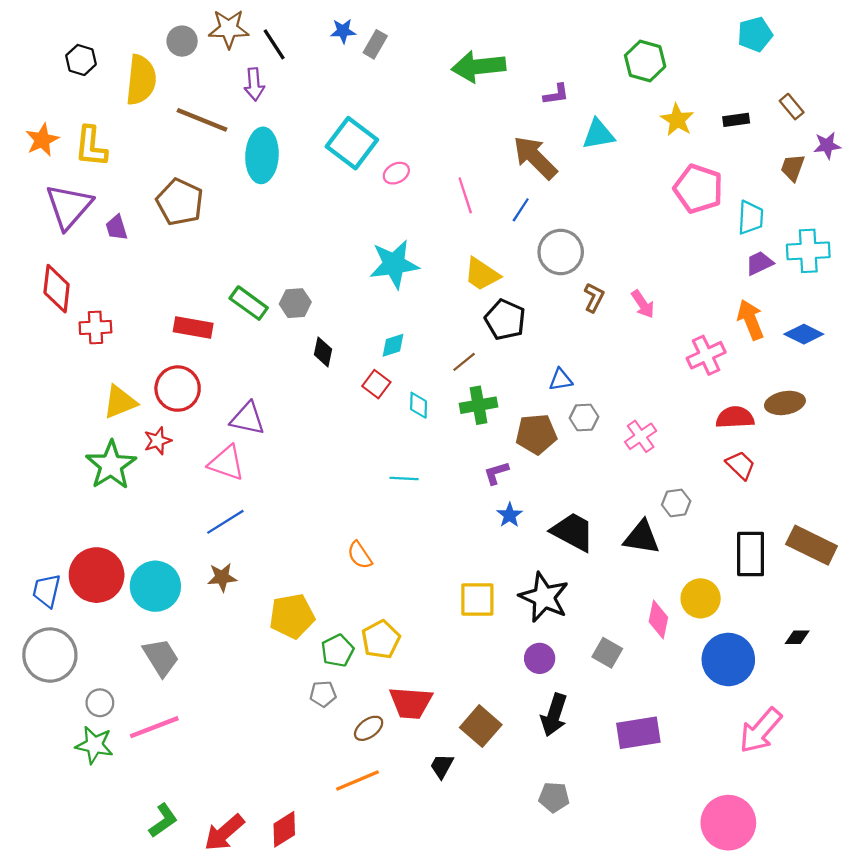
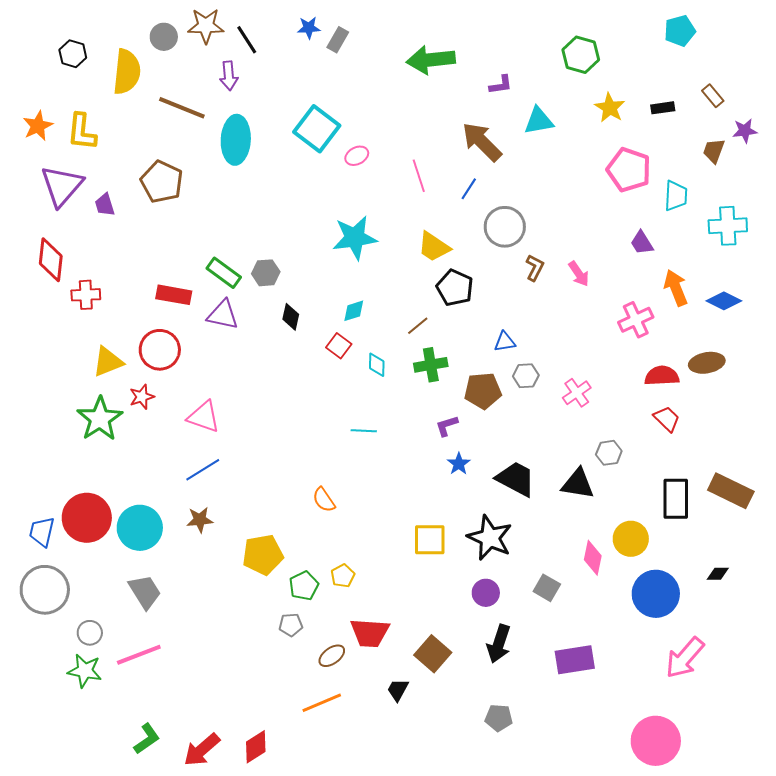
purple trapezoid: (759, 263) -> (642, 243), moved, turned -96
purple triangle: (248, 419) -> (223, 315), moved
yellow pentagon: (381, 639) -> (343, 576), size x0.7

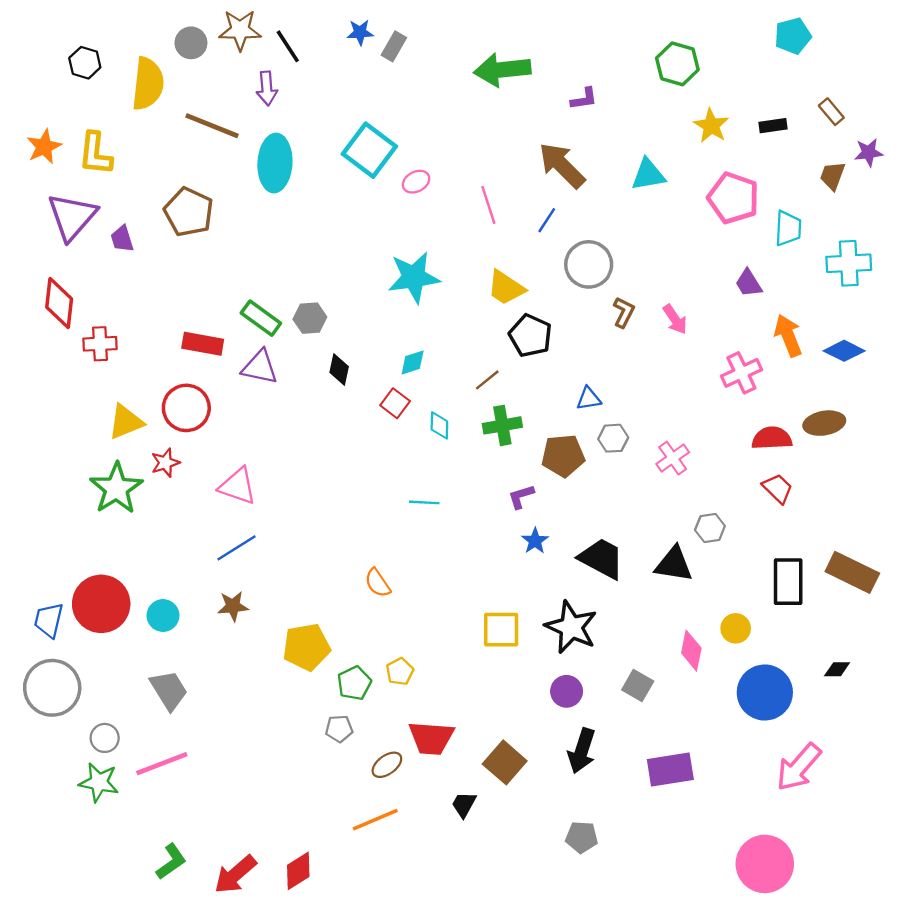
cyan triangle: (539, 121) -> (648, 175), moved
cyan circle: (140, 528) -> (163, 616), size x0.6
yellow circle: (631, 539) -> (736, 628), size x0.7

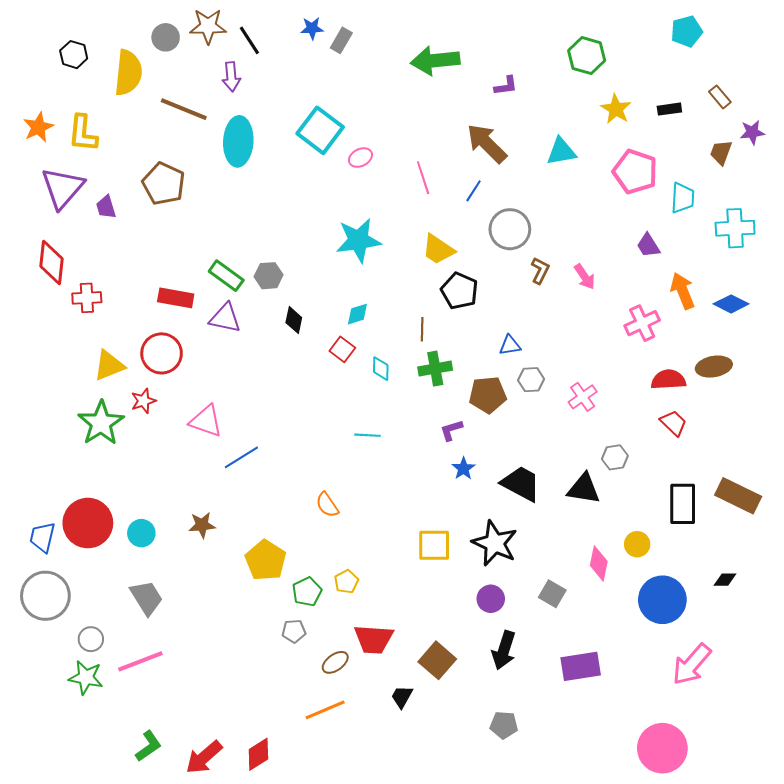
brown line: (487, 380) -> (422, 329), turned -50
blue line: (236, 548) -> (241, 457), moved
yellow pentagon: (306, 647) -> (266, 560), turned -30

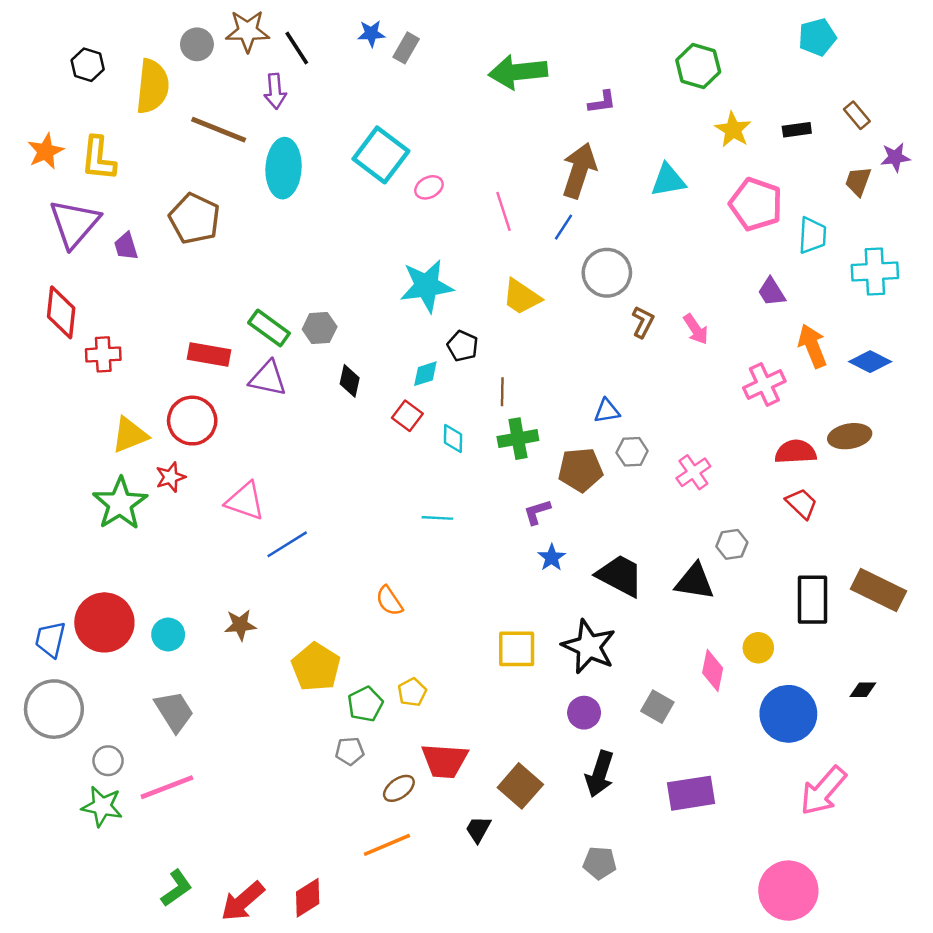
brown arrow: (487, 143) -> (579, 171), turned 63
black pentagon: (459, 291) -> (463, 346), moved, size x0.7

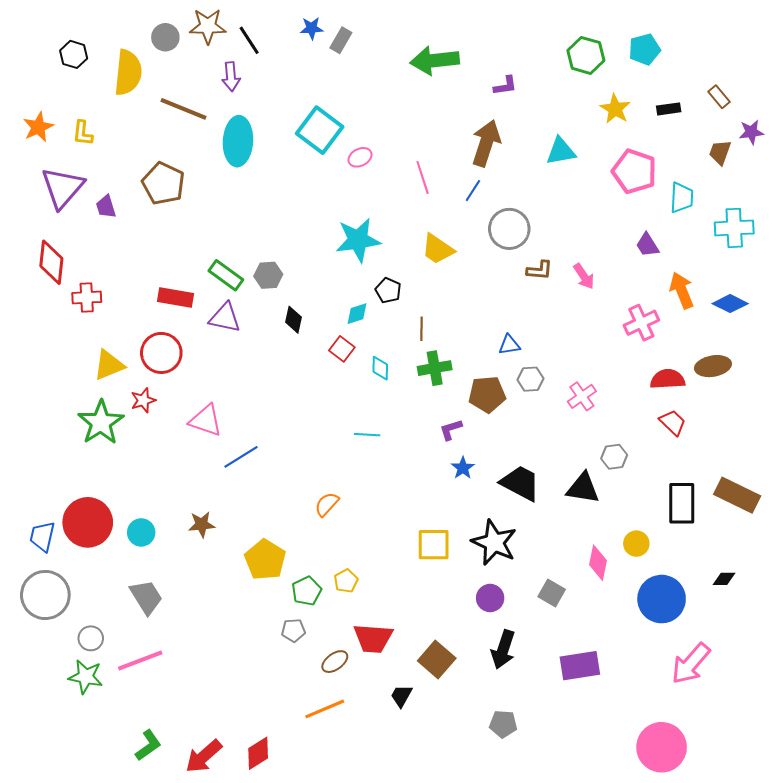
cyan pentagon: (817, 37) -> (644, 49), moved
yellow L-shape: (98, 159) -> (83, 133), size x0.7
brown L-shape: (643, 322) -> (540, 270), turned 68
orange semicircle: (389, 601) -> (327, 504), turned 76

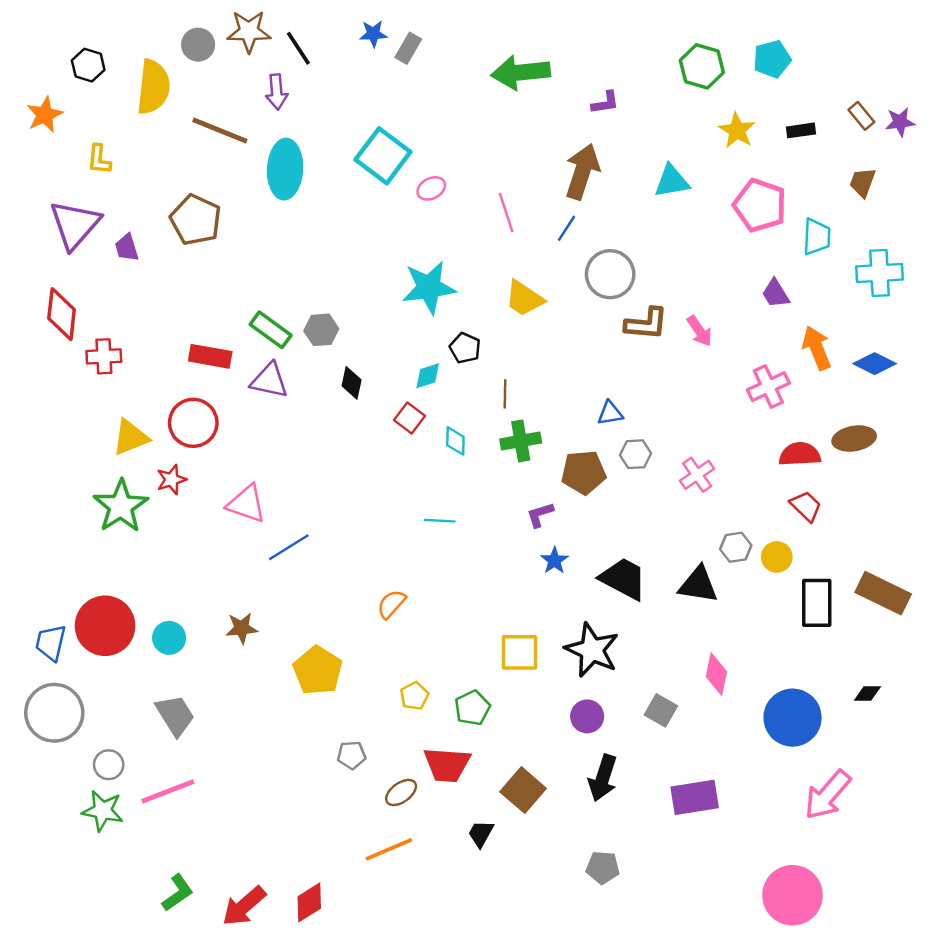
orange star: (38, 127) -> (45, 115), moved
purple star: (751, 132) -> (900, 122), moved
brown L-shape: (540, 270) -> (646, 324), size x1.4
yellow circle: (636, 544) -> (777, 557), moved
green pentagon: (307, 591) -> (472, 708), moved

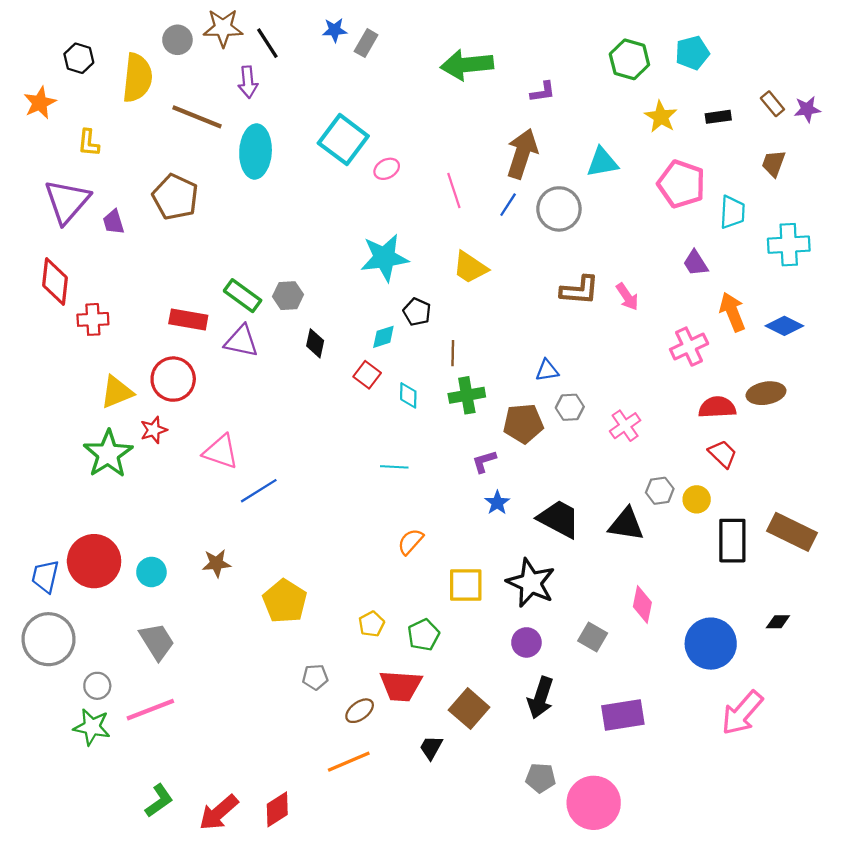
gray circle: (610, 274) -> (559, 209), moved
orange semicircle: (391, 604) -> (410, 542), moved
pink circle: (793, 895) -> (594, 803), moved

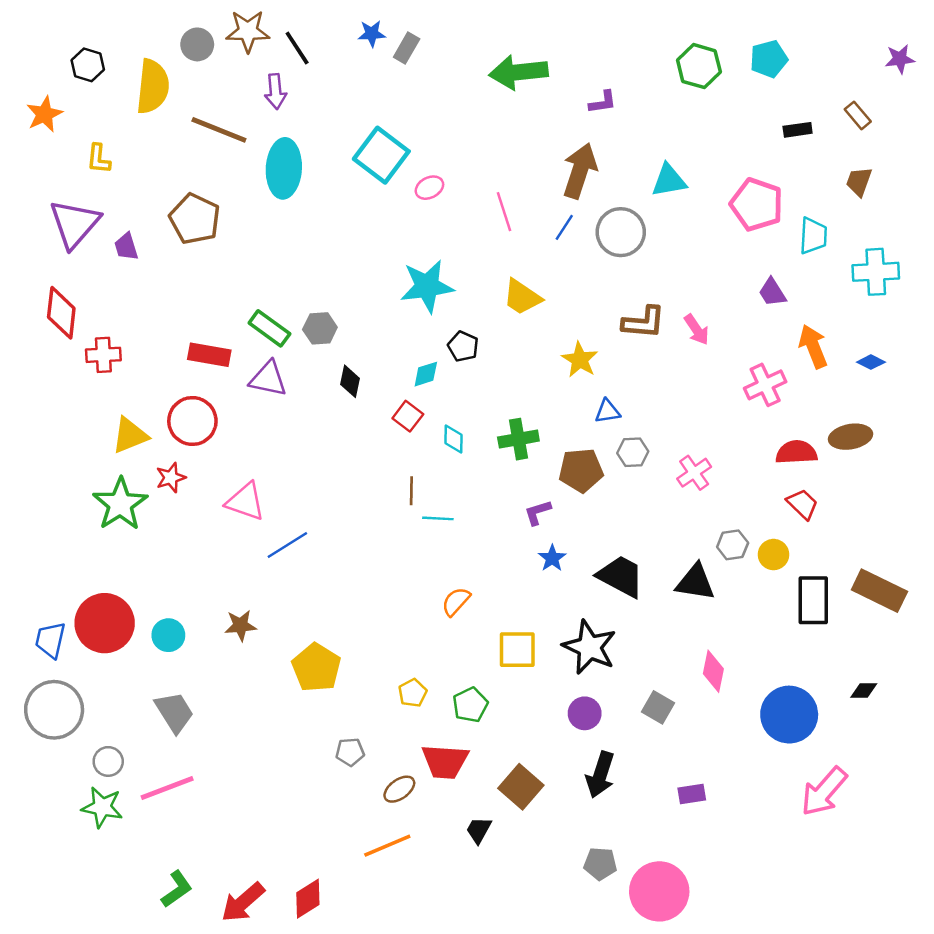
purple star: (807, 109) -> (900, 59), moved
yellow star: (661, 117) -> (580, 360), moved
blue diamond: (784, 326) -> (871, 362), size x0.7
brown line: (453, 353) -> (411, 491), moved
purple rectangle: (623, 715) -> (692, 794), size x0.6

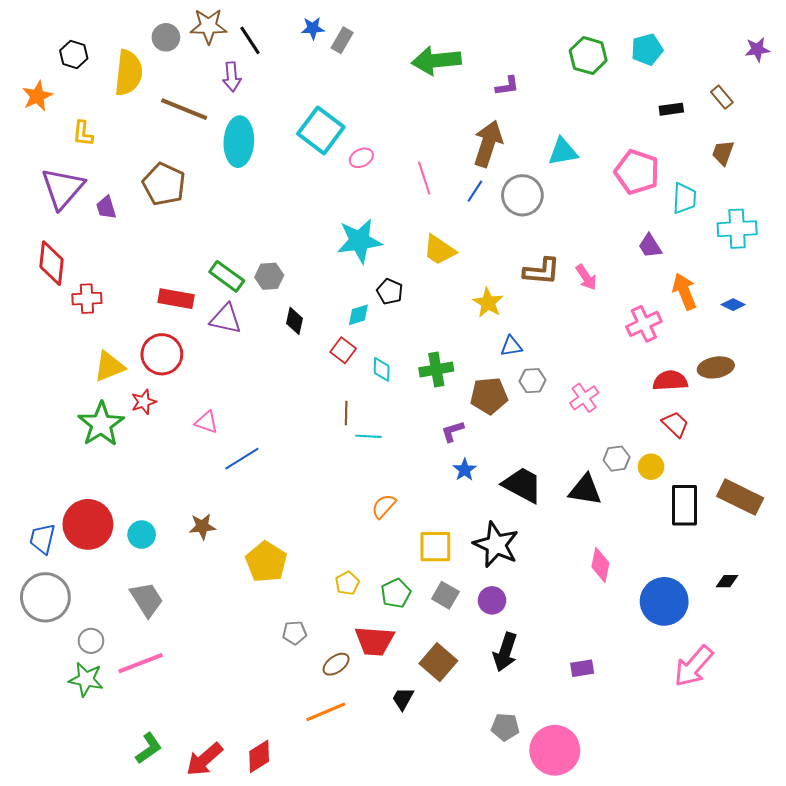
pink triangle: (245, 502) -> (206, 422), size x0.7
gray square: (658, 707) -> (445, 595), moved

